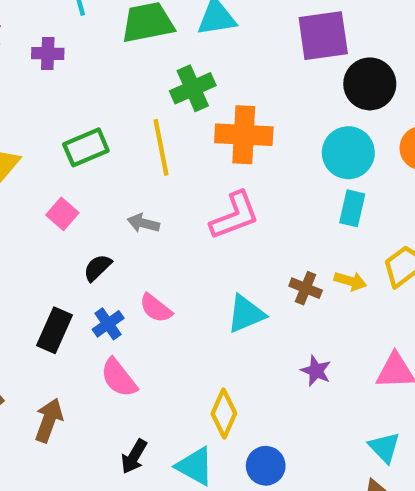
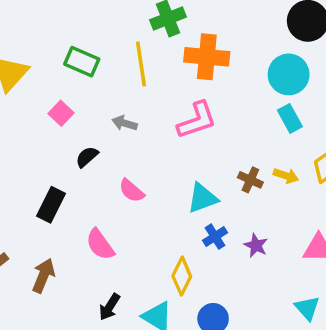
green rectangle: (86, 147) -> (82, 62), turned 44
cyan rectangle: (352, 208) -> (290, 118), turned -44
blue cross: (108, 324) -> (215, 237), moved

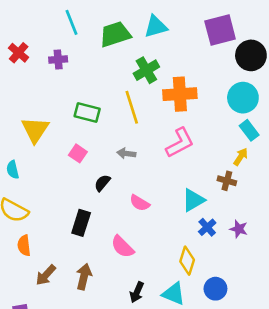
yellow arrow: (286, 176) -> (241, 157), moved, turned -66

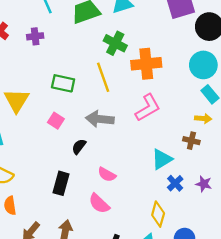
green cross: (146, 70) -> (115, 43), turned -30
gray arrow: (126, 153) -> (100, 119), size x1.6
yellow arrow: (241, 157) -> (203, 118), turned 63
pink semicircle: (140, 203) -> (107, 174), moved

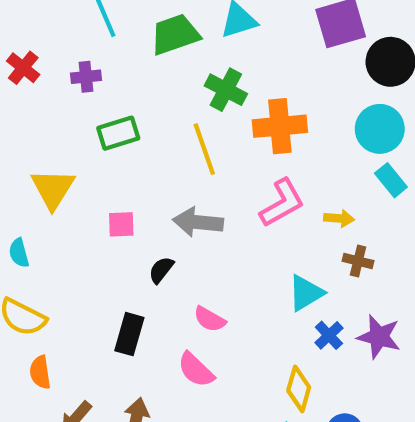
green rectangle: (63, 83) -> (118, 133), moved, turned -30
yellow arrow: (203, 118) -> (339, 218), moved
pink square: (56, 121) -> (121, 224), turned -35
purple star: (204, 184) -> (379, 337), size x1.5

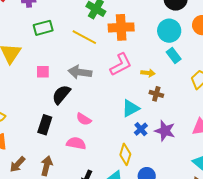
yellow line: (204, 149) -> (84, 37), turned -45
black semicircle: (161, 270) -> (61, 95), size x1.5
pink semicircle: (196, 370) -> (76, 143), turned 144

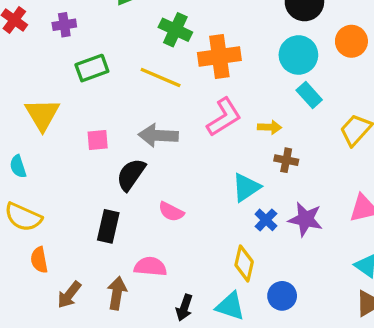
pink semicircle: (76, 143) -> (150, 267), moved

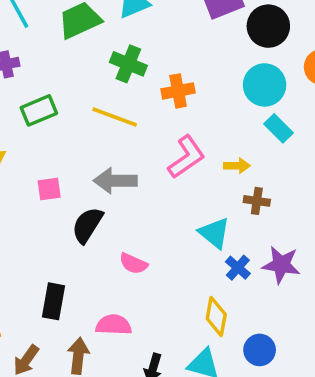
orange cross: (219, 57) -> (178, 91), size x0.7
cyan triangle: (246, 187) -> (214, 233), turned -44
black rectangle: (108, 226) -> (54, 301), moved

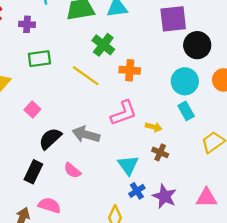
gray arrow: (115, 181) -> (86, 134), moved
pink square: (49, 189) -> (32, 109), turned 35
black rectangle: (54, 301) -> (33, 172), moved

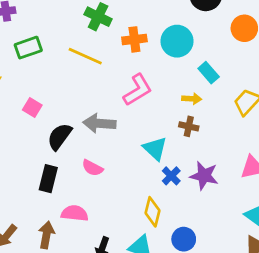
cyan circle: (185, 81) -> (177, 41), moved
yellow arrow: (154, 127) -> (192, 99), moved

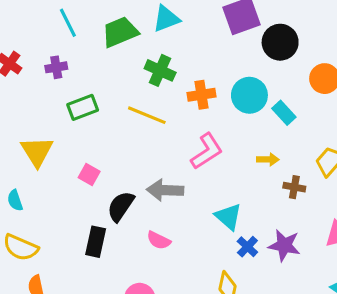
cyan rectangle: (209, 73) -> (284, 113), moved
brown cross: (189, 126) -> (294, 187), moved
black rectangle: (48, 179) -> (96, 242), moved

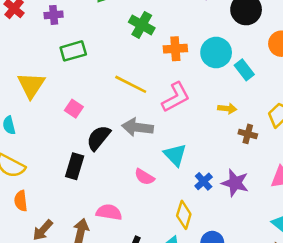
yellow line: (147, 115) -> (131, 84), moved
cyan triangle: (228, 217) -> (175, 155), moved
pink semicircle: (159, 240) -> (144, 177), moved

